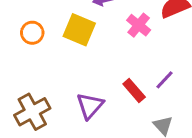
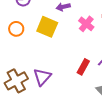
red rectangle: (134, 90) -> (83, 67), turned 70
purple triangle: (90, 106) -> (42, 77), moved

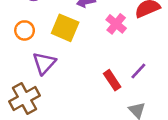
red rectangle: (83, 67) -> (112, 80), turned -63
purple triangle: (42, 77) -> (44, 63), moved

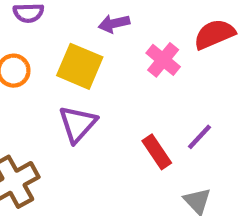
purple triangle: (44, 63) -> (78, 124), moved

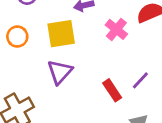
yellow square: (80, 66) -> (61, 34), turned -32

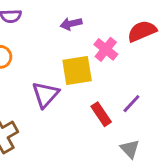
yellow square: (61, 34) -> (77, 70), moved

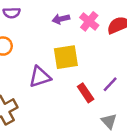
pink cross: (106, 49) -> (89, 21), moved
purple triangle: (45, 95) -> (40, 77), turned 30

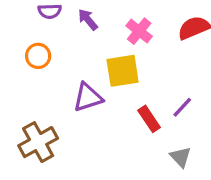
purple arrow: (61, 19) -> (88, 19), moved, turned 63
pink cross: (89, 21) -> (139, 31), moved

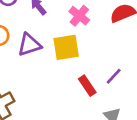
purple triangle: (88, 97) -> (29, 45), moved

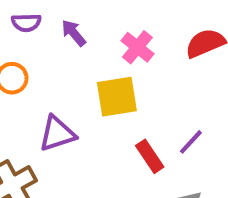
purple triangle: (29, 45) -> (57, 134), moved

